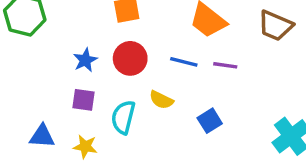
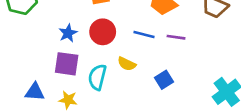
purple square: (84, 100) -> (67, 64), size x1.4

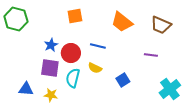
red circle: (103, 32) -> (71, 53), moved
blue line: (144, 34) -> (98, 46), moved
purple line: (176, 37) -> (151, 55), moved

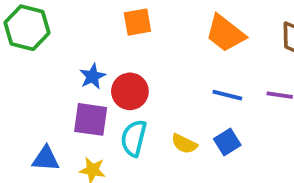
blue line: (98, 46) -> (227, 95), moved
yellow semicircle: (95, 68) -> (184, 144), moved

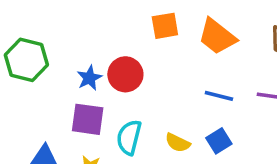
orange square: (137, 22) -> (165, 26), moved
green hexagon: (27, 28) -> (26, 60), moved
red circle: (130, 91) -> (125, 74), moved

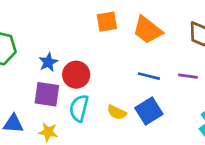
red circle: (125, 74) -> (76, 75), moved
blue square: (219, 141) -> (149, 111), size x1.4

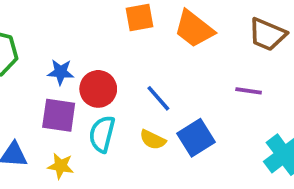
blue star: (48, 62) -> (61, 72), turned 30
blue line: (149, 76) -> (158, 98), moved, turned 35

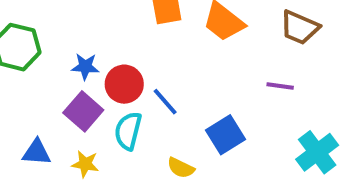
blue line: (158, 98) -> (165, 102), moved
purple square: (59, 115) -> (83, 111), turned 33
yellow semicircle: (153, 140) -> (181, 168), moved

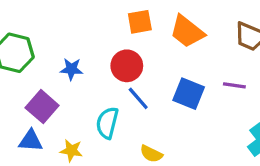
red circle: (124, 84) -> (127, 66), moved
purple square: (83, 111) -> (42, 107), moved
blue square: (226, 135) -> (189, 94), moved, turned -36

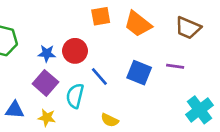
red circle: (127, 66) -> (75, 51), moved
purple square: (42, 107) -> (45, 83), moved

